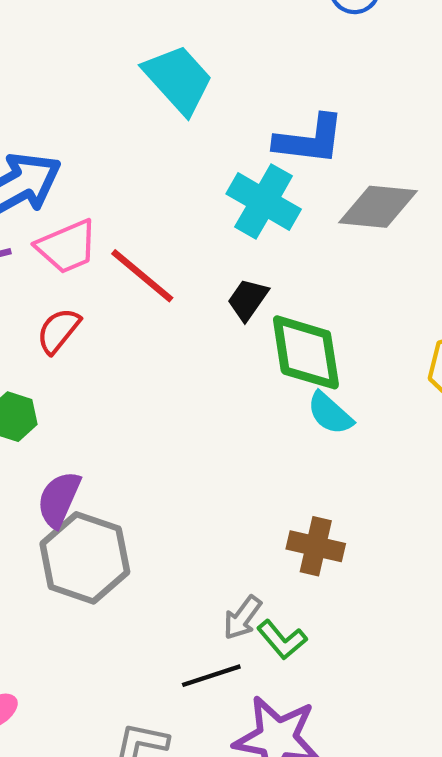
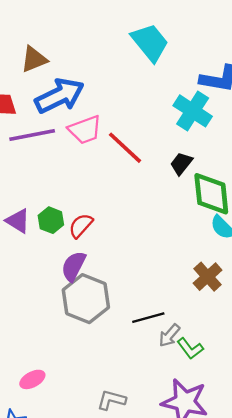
red semicircle: (58, 331) -> (81, 226), moved
brown cross: (316, 546) -> (208, 277), moved, turned 32
black line: (211, 676) -> (148, 318), moved

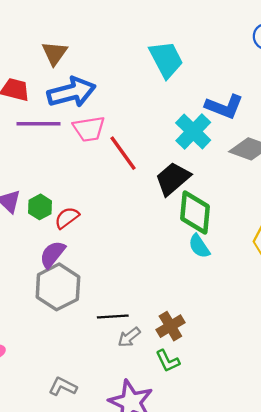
brown triangle: (34, 59) -> (54, 53), turned -44
black trapezoid: (181, 164) -> (173, 179), size x1.6
brown cross: (208, 277) -> (170, 326), moved
green L-shape: (190, 348) -> (168, 361), moved

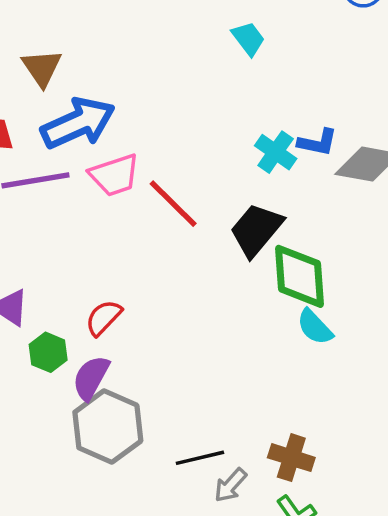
cyan trapezoid: (166, 59) -> (248, 38), moved, size x0.6
blue L-shape: (224, 106) -> (318, 142), moved, size x0.7
cyan cross: (193, 132) -> (276, 152), size x0.7
green hexagon: (40, 207) -> (48, 352), moved
brown cross: (170, 326) -> (291, 458), turned -32

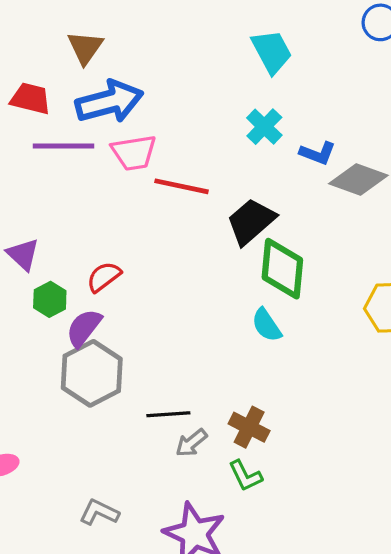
cyan trapezoid: (248, 38) -> (272, 52), size x1.4
cyan cross: (276, 152) -> (264, 127), moved
red line: (173, 204) -> (181, 186), turned -42
cyan semicircle: (315, 327) -> (267, 325), moved

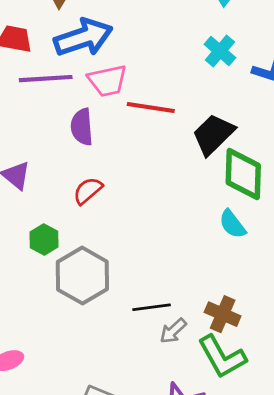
green hexagon: (50, 299) -> (44, 240), moved
purple semicircle: (84, 328) -> (82, 127), moved, turned -39
green L-shape: (245, 476) -> (222, 357), size x1.6

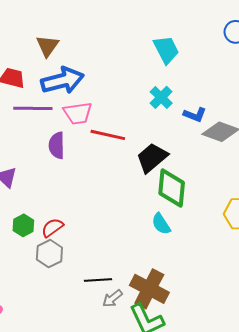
red semicircle: (88, 191) -> (52, 228), moved
gray hexagon: (82, 276) -> (49, 254), size x0.7
brown cross: (223, 314) -> (149, 289), size x1.5

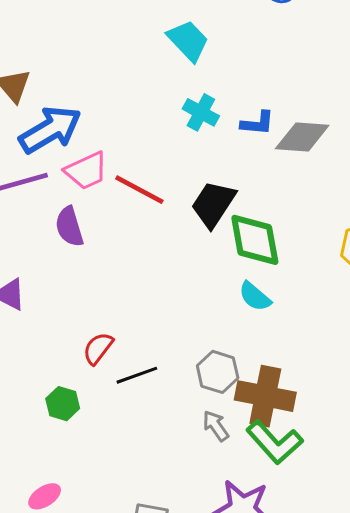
red line: (108, 135) -> (139, 190), turned 32
green hexagon: (23, 225) -> (63, 404), moved
gray hexagon: (49, 254) -> (218, 372), moved
black line: (98, 280) -> (137, 375), moved
gray arrow: (112, 298) -> (216, 426), turned 110

